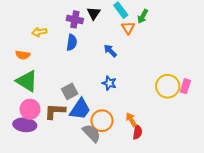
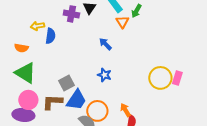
blue semicircle: (72, 42) -> (50, 36), moved

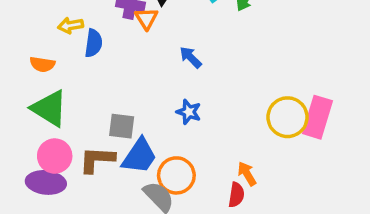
orange triangle: (122, 22) -> (146, 18), moved
pink rectangle: (177, 78) -> (317, 117), size x1.6
gray square: (66, 83) -> (122, 126), turned 35
orange arrow: (125, 110) -> (247, 174), moved

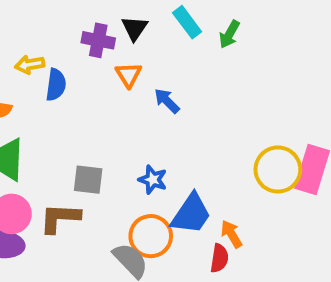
orange triangle: (146, 18) -> (129, 75), moved
blue star: (189, 112) -> (153, 180), moved
blue trapezoid: (139, 156) -> (191, 214), moved

